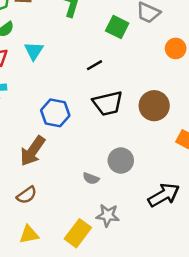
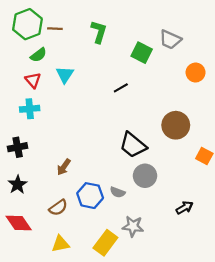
black trapezoid: (108, 103) -> (133, 145), moved, turned 52
blue hexagon: (55, 113) -> (90, 196), moved
brown arrow: (33, 151) -> (64, 167), size x0.6
black arrow: (164, 195) -> (185, 208), size x0.6

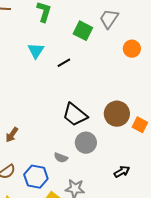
gray trapezoid: (170, 40) -> (109, 19), turned 100
cyan triangle: (65, 75) -> (36, 51), moved
brown circle: (176, 125) -> (117, 114), moved
blue hexagon: (90, 196) -> (36, 177), moved

